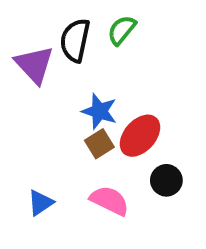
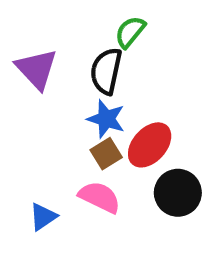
black semicircle: (75, 40) -> (106, 71), moved
black circle: (166, 180) -> (178, 193), size x1.4
pink semicircle: (110, 201) -> (100, 197), moved

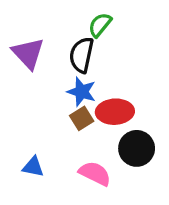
red ellipse: (150, 145) -> (115, 112), turned 45
pink semicircle: (100, 197) -> (95, 173), moved
blue triangle: (43, 217) -> (33, 167), turned 45

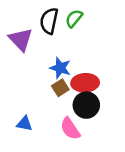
black semicircle: (82, 55) -> (49, 21), moved
black circle: (137, 148) -> (86, 105), moved
pink semicircle: (95, 173) -> (70, 129), turned -150

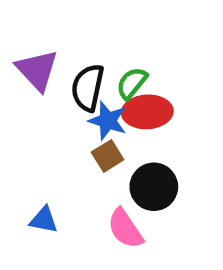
green semicircle: (74, 18) -> (132, 83), moved
black semicircle: (49, 21) -> (88, 88), moved
red ellipse: (85, 83) -> (147, 112), moved

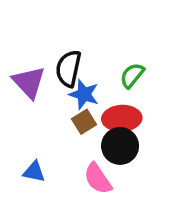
purple triangle: (37, 70) -> (29, 82), moved
green semicircle: (132, 83) -> (132, 75), moved
red ellipse: (147, 112) -> (122, 118), moved

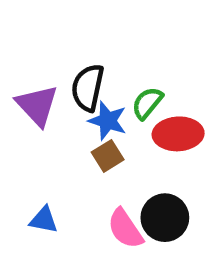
green semicircle: (132, 75) -> (147, 103), moved
red ellipse: (122, 118) -> (178, 134), moved
black circle: (120, 146) -> (165, 218), moved

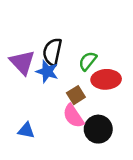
blue star: (108, 121) -> (47, 71), moved
brown square: (108, 156) -> (76, 95), moved
pink semicircle: (125, 229) -> (73, 116), moved

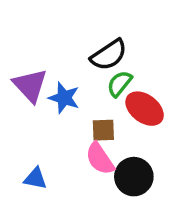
black semicircle: (52, 52) -> (109, 55), moved, turned -136
red ellipse: (106, 79) -> (145, 109), turned 40
brown square: (76, 95) -> (103, 130), turned 30

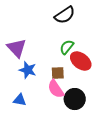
black semicircle: (109, 55) -> (65, 15), moved
blue star: (64, 98) -> (28, 70), moved

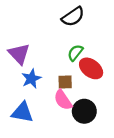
blue star: (28, 70) -> (31, 79), turned 30
blue triangle: (20, 100) -> (22, 112), size x1.5

